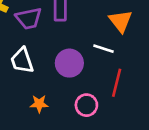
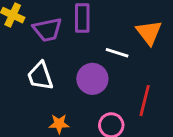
white line: (104, 49) -> (117, 53), moved

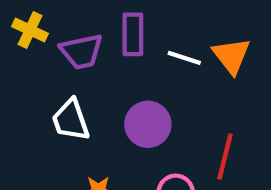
white line: (117, 53) -> (184, 58), moved

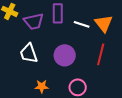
red line: (225, 156) -> (101, 54), moved

